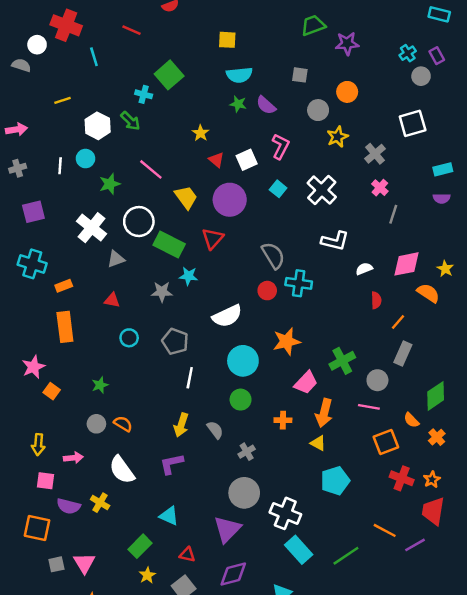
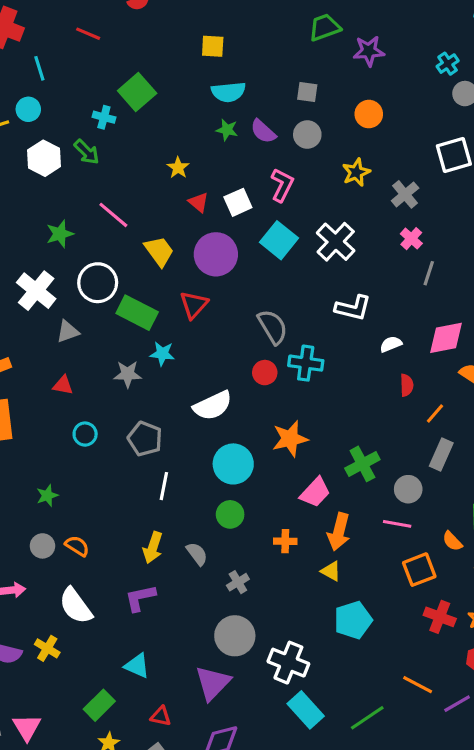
gray circle: (318, 110) -> (307, 135), moved
cyan circle: (85, 159) -> (28, 109), moved
cyan square: (278, 189) -> (279, 240), size x1.6

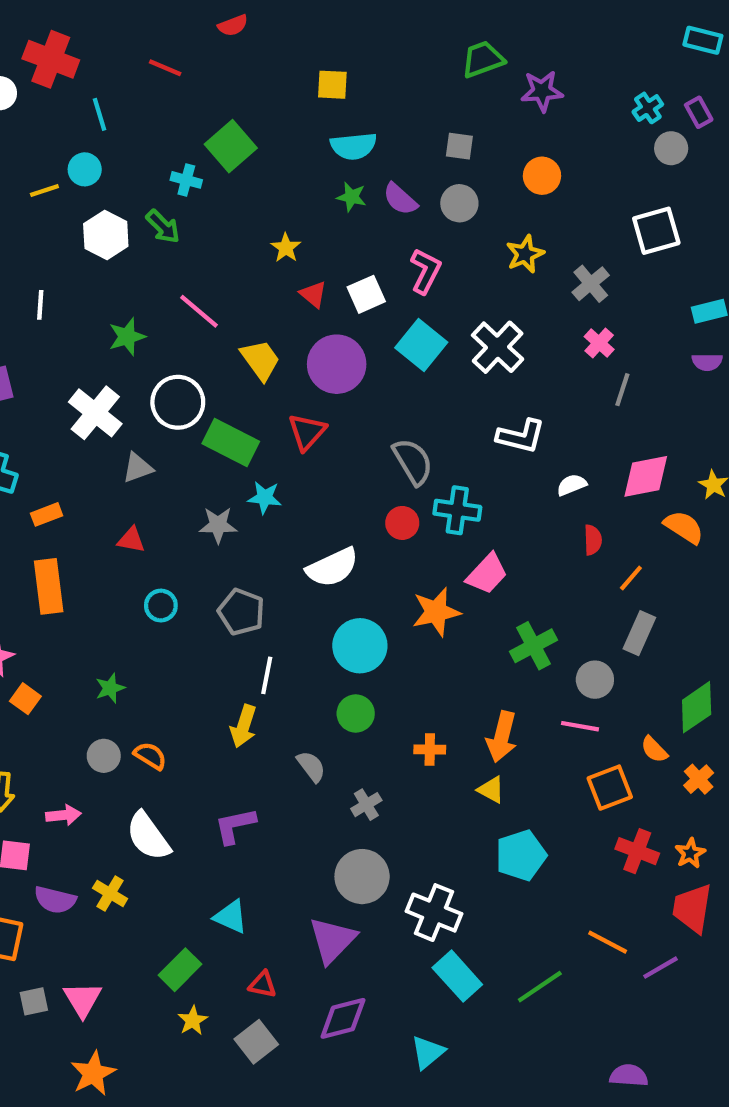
pink trapezoid: (315, 492) -> (487, 574), moved
yellow arrow: (153, 548) -> (243, 726), moved

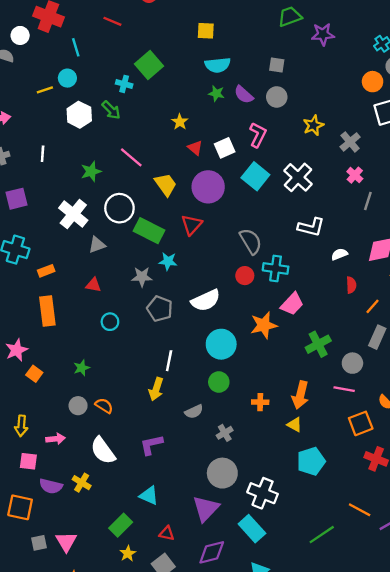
orange circle: (542, 176) -> (373, 82), moved
gray pentagon: (241, 612) -> (160, 309), moved
gray semicircle: (311, 766) -> (194, 412), turned 102
cyan rectangle: (457, 976) -> (252, 529), moved

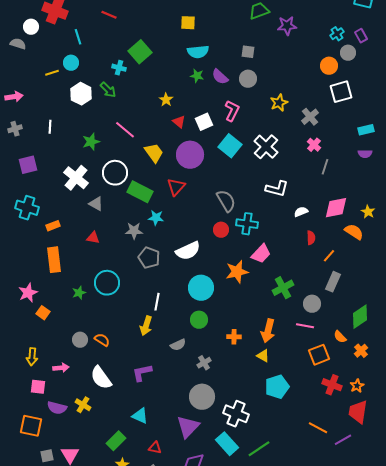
gray triangle: (97, 245) -> (96, 204), turned 49
cyan circle: (110, 322) -> (107, 283), moved, size x1.6
green star: (82, 368) -> (79, 293), moved
green line: (322, 535) -> (259, 449), moved

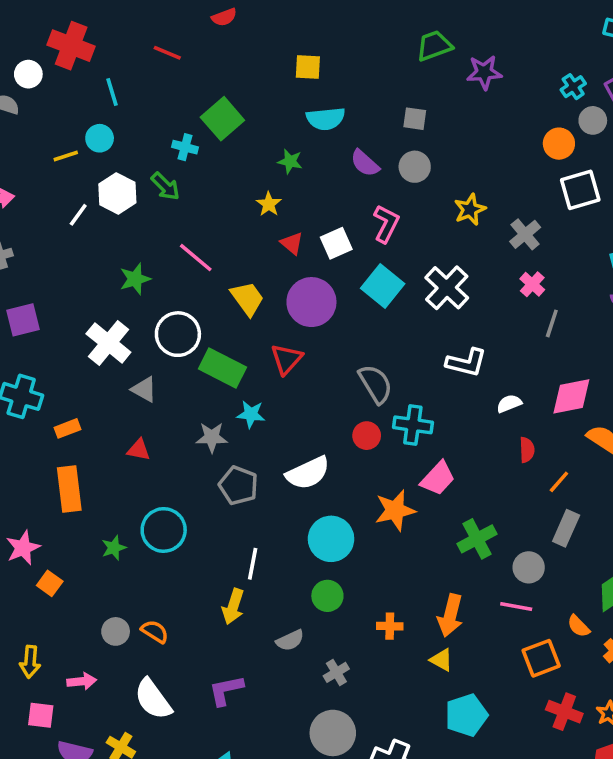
green star: (197, 76) -> (290, 161), moved
white line: (50, 127) -> (78, 215), moved, turned 32

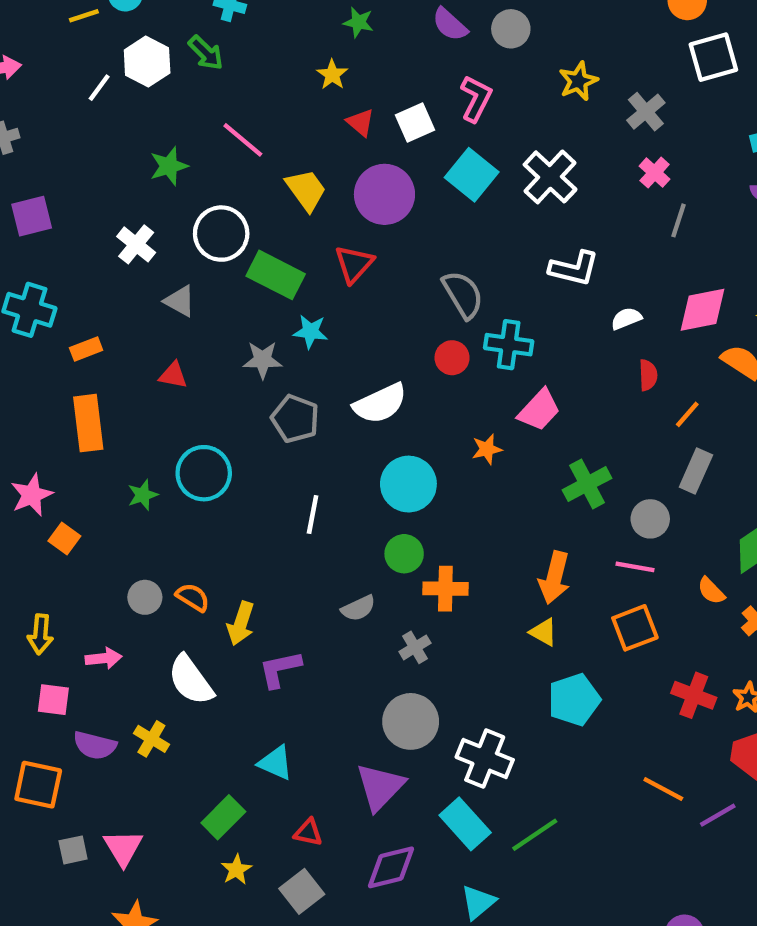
white cross: (108, 343) -> (136, 244), size x0.7
orange star: (395, 510) -> (487, 449), size x0.6
yellow arrow: (233, 607) -> (241, 623), moved
orange cross: (390, 626) -> (445, 589), moved, size x1.4
orange square: (541, 658) -> (635, 628), moved

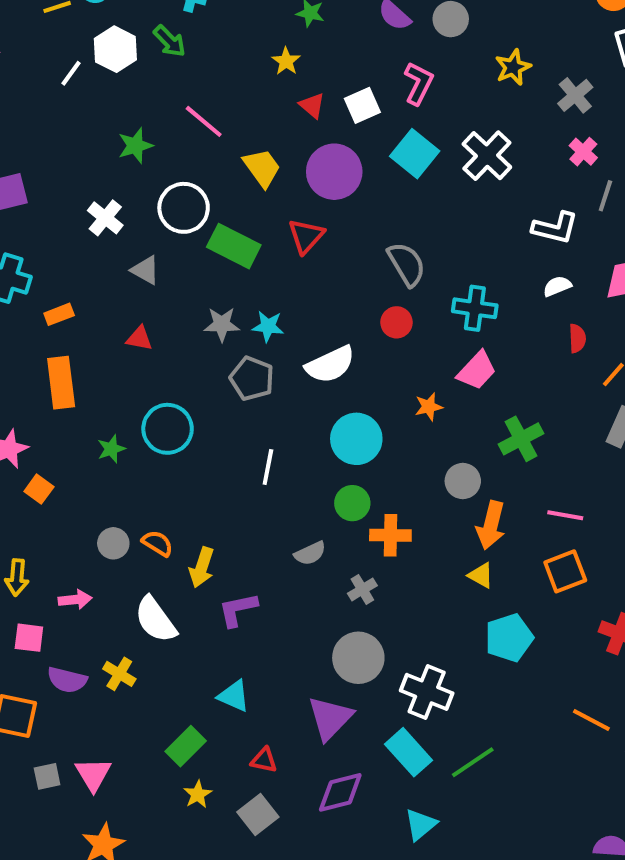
white L-shape: (574, 268) -> (555, 228), moved
cyan star: (310, 332) -> (268, 326), moved
cyan cross: (509, 345) -> (475, 308), moved
gray circle: (650, 519) -> (463, 481), moved

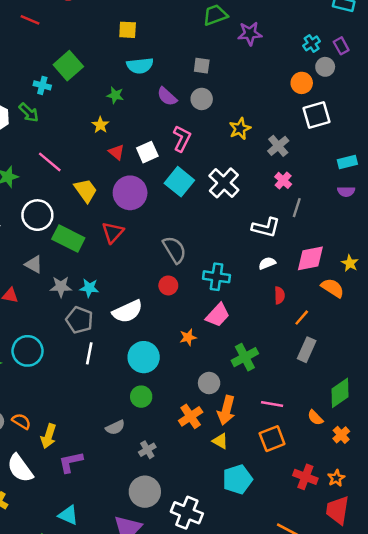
gray triangle: (145, 270) -> (34, 264), moved
white line: (268, 467) -> (89, 353), moved
orange cross: (390, 535) -> (191, 416), moved, turned -35

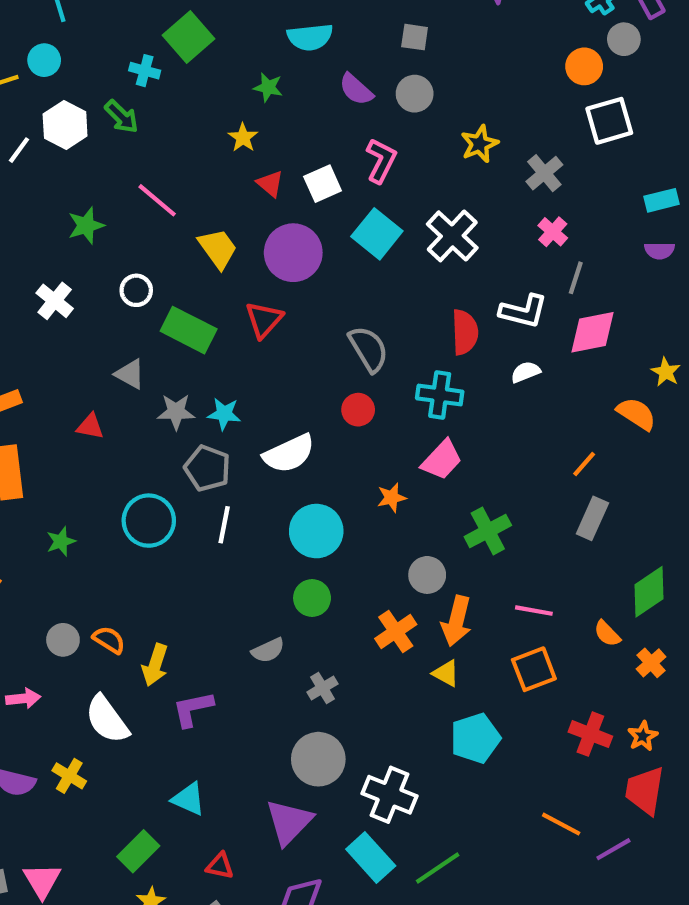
white circle: (37, 215) -> (136, 290), size x0.6
pink diamond: (310, 258) -> (592, 332), moved
red semicircle: (279, 295) -> (465, 332), moved, size x1.5
cyan circle: (28, 351) -> (149, 521), moved

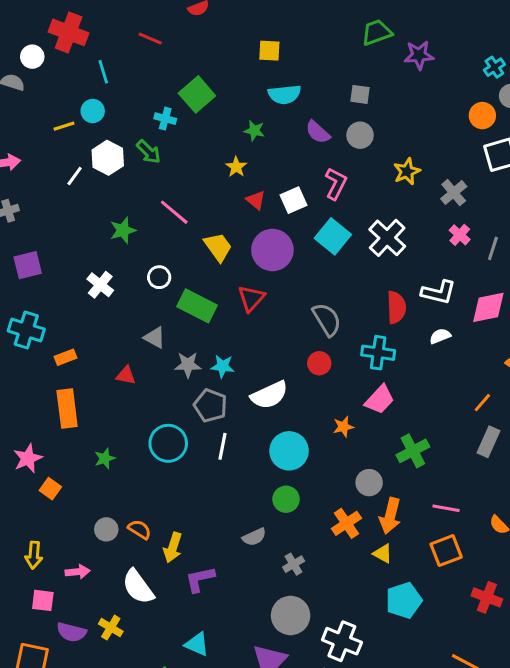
gray line: (576, 278) -> (493, 248), moved

